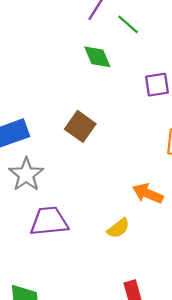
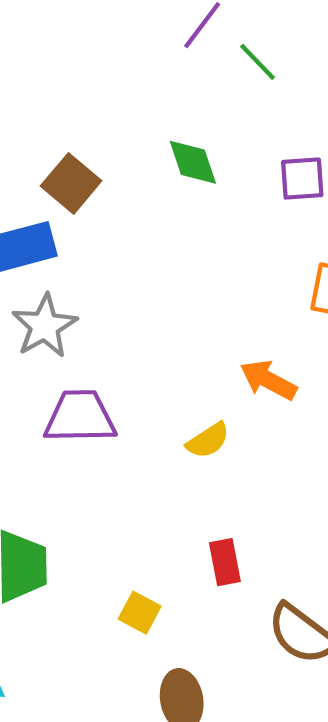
green diamond: (97, 57) -> (193, 162), moved
brown square: (80, 126) -> (71, 183), moved

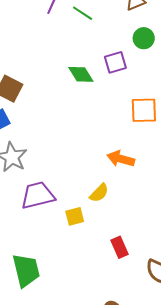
green diamond: (193, 162) -> (81, 74), moved
yellow square: (140, 613) -> (75, 216), moved, turned -30

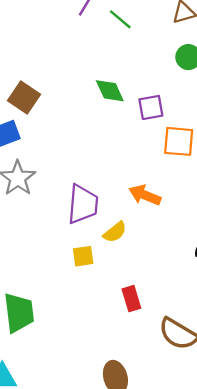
purple square: (115, 62) -> (151, 107), moved
purple trapezoid: (38, 195) -> (83, 204), moved, turned 102

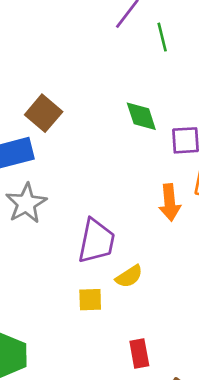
green line: (120, 19) -> (162, 37), turned 30
orange arrow: (145, 195) -> (170, 202), moved, turned -124

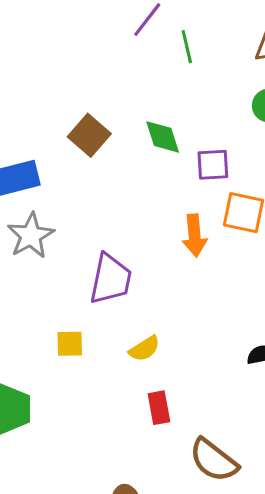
brown square: (44, 113) -> (89, 135), moved
yellow semicircle: (129, 276) -> (144, 349), moved
yellow square: (90, 300) -> (70, 344), moved

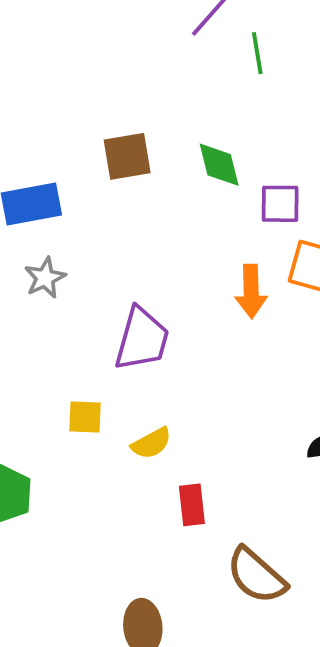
brown square: (89, 135) -> (127, 156), turned 36
gray star: (31, 236) -> (45, 278), size x0.7
yellow semicircle: (144, 349) -> (151, 443), moved

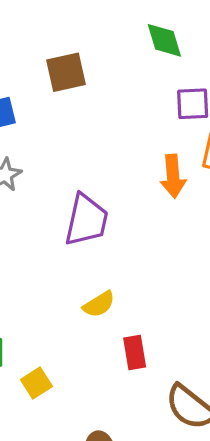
green diamond: (219, 165) -> (164, 40), moved
yellow square: (85, 417) -> (36, 383), moved, turned -32

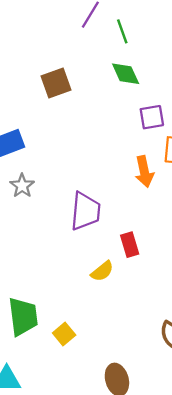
brown square: (66, 72) -> (56, 83), moved
red rectangle: (135, 353) -> (130, 245), moved

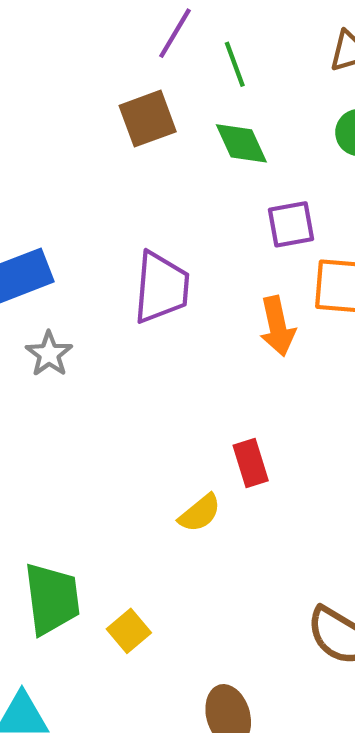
brown square: (56, 83) -> (148, 119), moved
purple trapezoid: (85, 211) -> (161, 287), moved

